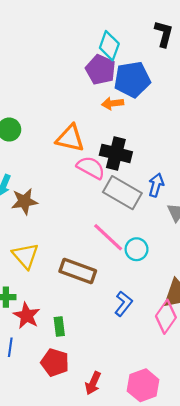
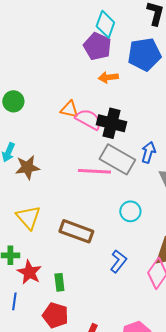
blue pentagon: (132, 79) -> (144, 54), moved
orange triangle: (70, 138) -> (69, 109), size x0.7
pink semicircle: (91, 168) -> (88, 119), moved
pink line: (108, 237) -> (94, 171), moved, turned -40

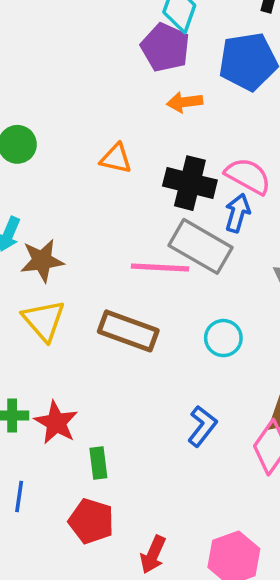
pink semicircle: (88, 119) -> (248, 176), moved
blue arrow: (148, 152) -> (237, 213), moved
yellow triangle: (28, 217) -> (44, 320), moved
brown rectangle: (76, 231) -> (128, 331), moved
red star: (29, 272) -> (56, 423), moved

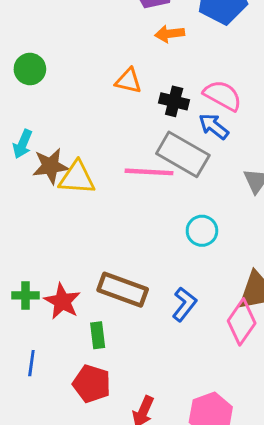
orange triangle: (116, 158) -> (128, 81), moved
black cross: (190, 183) -> (174, 101), size x0.7
blue arrow: (237, 213) -> (214, 126), turned -68
yellow triangle: (44, 320) -> (77, 178), moved, turned -45
brown rectangle: (128, 331) -> (123, 290), moved

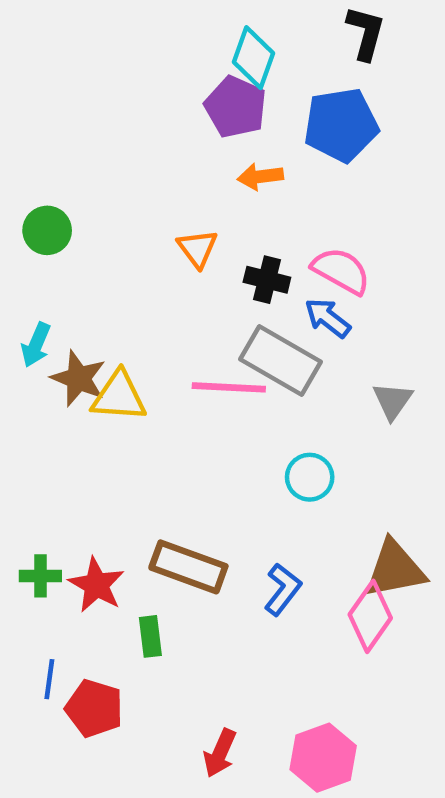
orange triangle: (128, 81) -> (197, 248), turned 40
brown star: (51, 166) -> (79, 378), turned 30
red pentagon: (92, 384) -> (94, 708), moved

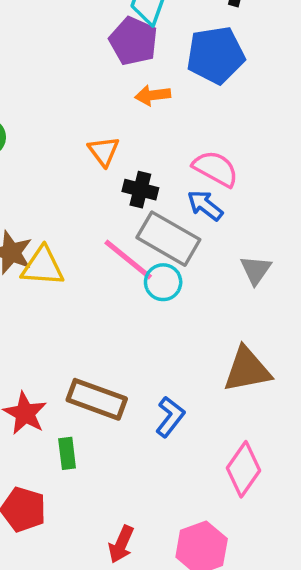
black cross: (267, 280) -> (140, 190), moved
pink line: (229, 387) -> (128, 260), turned 36
cyan circle: (310, 477) -> (163, 282), moved
brown triangle: (395, 569) -> (247, 370), moved
pink diamond: (370, 616) -> (243, 469), moved

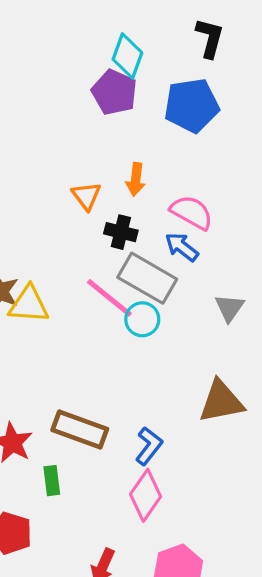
orange arrow: (153, 95) -> (136, 179), moved, turned -76
pink diamond: (243, 469) -> (146, 495), moved

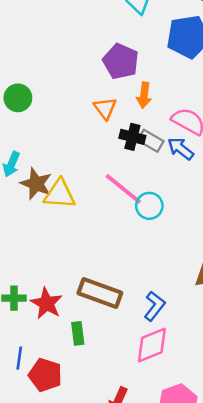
purple pentagon: (114, 92) -> (121, 61), moved
gray rectangle: (147, 278) -> (151, 141), moved, size x0.6
pink diamond: (146, 495) -> (152, 345), turned 33

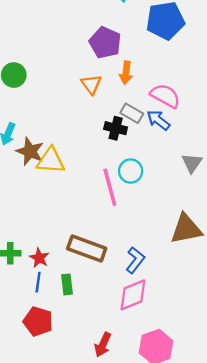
black cross: (132, 137) -> (116, 128), moved
pink line: (123, 189) -> (110, 187), moved, turned 36
red star: (47, 303) -> (39, 258), size x0.7
blue line: (19, 358) -> (38, 282), moved

